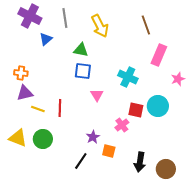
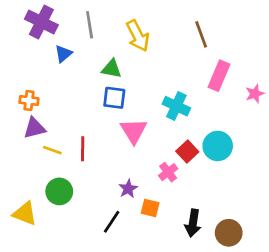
pink star: (178, 79) -> (255, 94), moved
pink triangle: (97, 95) -> (134, 131), size x1.5
red square: (136, 110) -> (187, 151), turned 35
yellow triangle: (18, 138) -> (25, 213), moved

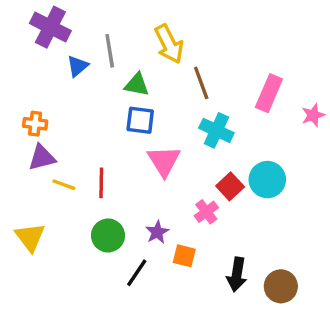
gray line: (90, 25) -> (110, 51), moved
brown line: (201, 34) -> (201, 83), moved
green circle: (59, 191) -> (108, 235), moved
yellow triangle: (25, 213) -> (30, 237), moved, turned 32

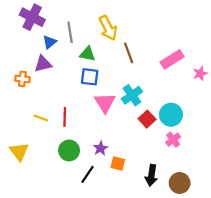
pink rectangle: (269, 93) -> (172, 59), turned 35
cyan cross: (216, 130) -> (132, 95), moved, turned 30
purple triangle: (42, 158) -> (43, 64), moved
pink cross: (206, 212) -> (173, 140), moved

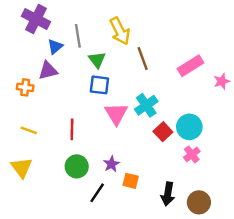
green triangle: (87, 54) -> (97, 60), turned 42
yellow line: (41, 118) -> (29, 130), moved

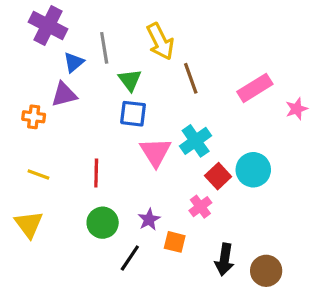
pink cross: (192, 154) -> (200, 207), moved

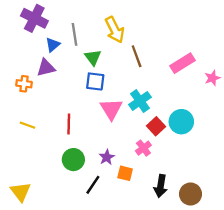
yellow triangle: (29, 224) -> (21, 192), moved

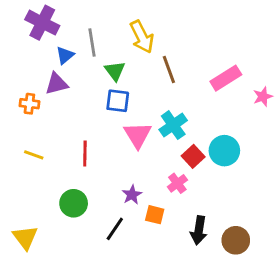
green circle: (73, 160) -> (74, 203), moved

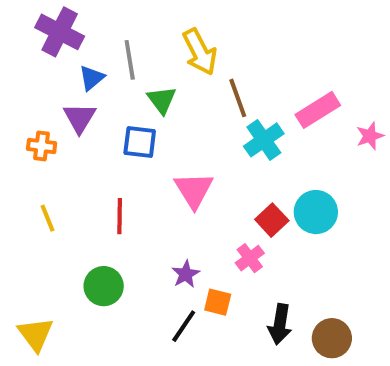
purple triangle: (56, 84) -> (80, 118), turned -45
blue square: (118, 101) -> (140, 142), moved
cyan cross: (173, 125) -> (264, 140), moved
yellow line: (34, 155) -> (48, 218), turned 48
black line: (115, 229) -> (184, 326), moved

